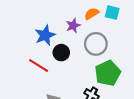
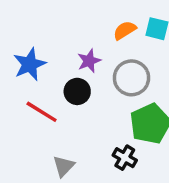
purple star: (73, 26) -> (89, 61), moved
blue star: (45, 35) -> (30, 64), moved

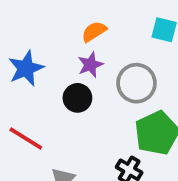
orange semicircle: (125, 30) -> (94, 32), moved
red line: (42, 112) -> (26, 138), moved

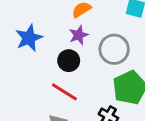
red line: (26, 138) -> (64, 92), moved

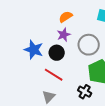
blue star: (29, 38) -> (34, 50), moved, turned -30

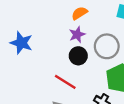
blue star: (34, 50) -> (21, 43), moved
black circle: (57, 53) -> (78, 56), moved

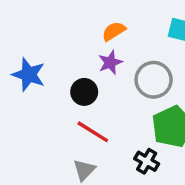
black circle: (78, 56) -> (84, 92), moved

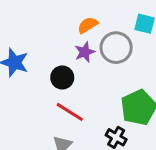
gray circle: (154, 80) -> (116, 48), moved

